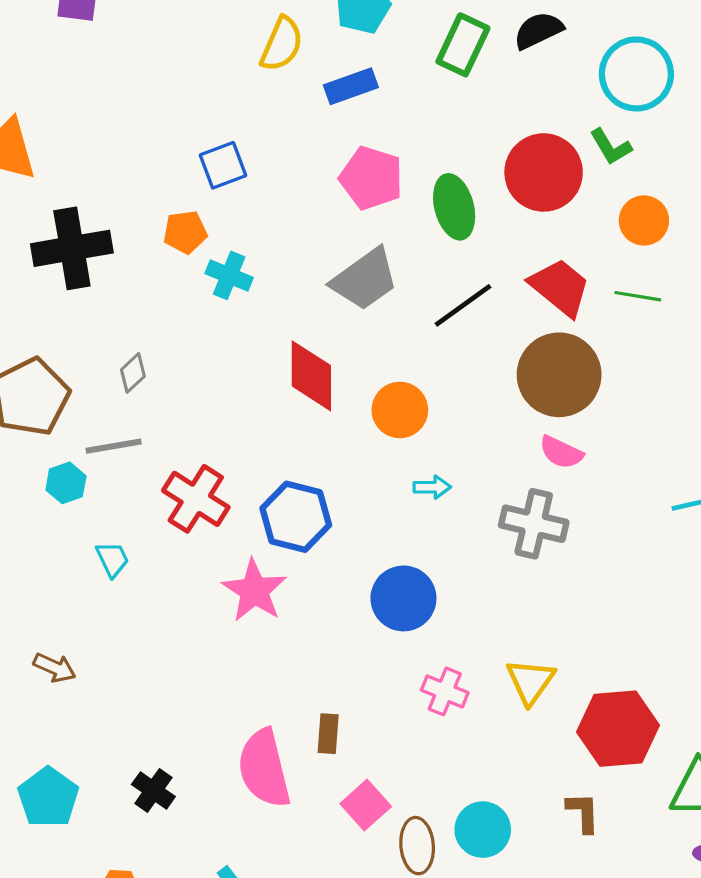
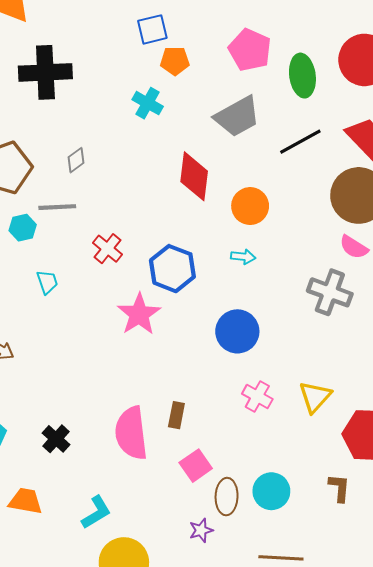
orange pentagon: (185, 232) -> (175, 61), moved
cyan arrow: (432, 487) -> (243, 257), moved
red cross: (196, 499) -> (107, 249), size x0.7

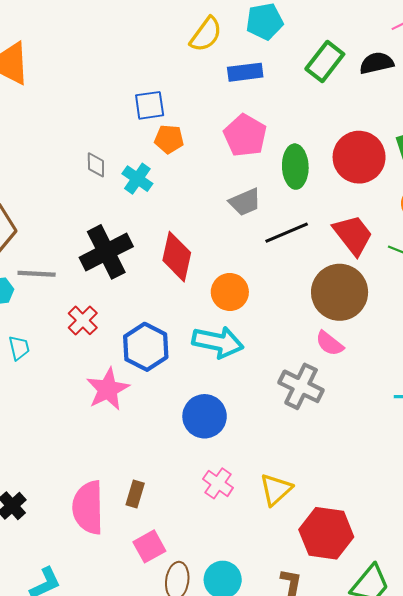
black cross: (45, 72) -> (106, 252), moved, turned -30
gray trapezoid: (237, 116) -> (245, 202), moved, size x0.7
gray diamond: (76, 160) -> (96, 165), moved, turned -60
cyan arrow: (243, 257) -> (218, 342), size x2.0

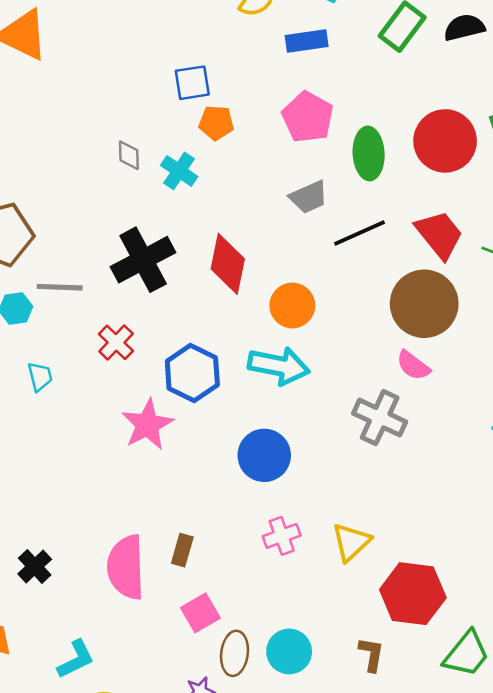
pink cross: (218, 483) -> (282, 536), turned 36

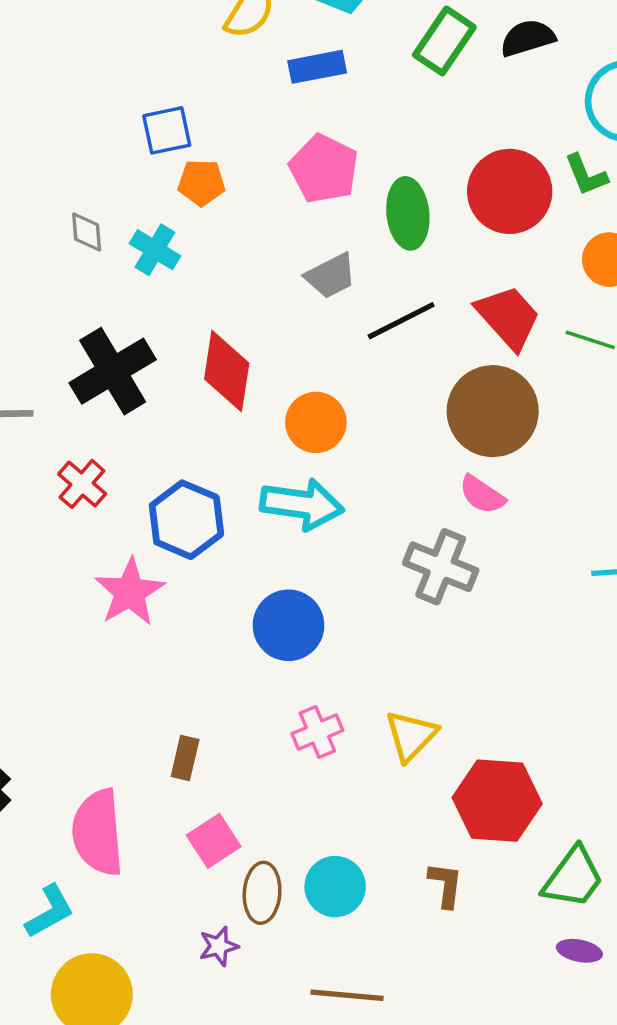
pink semicircle: (126, 567) -> (98, 832), moved

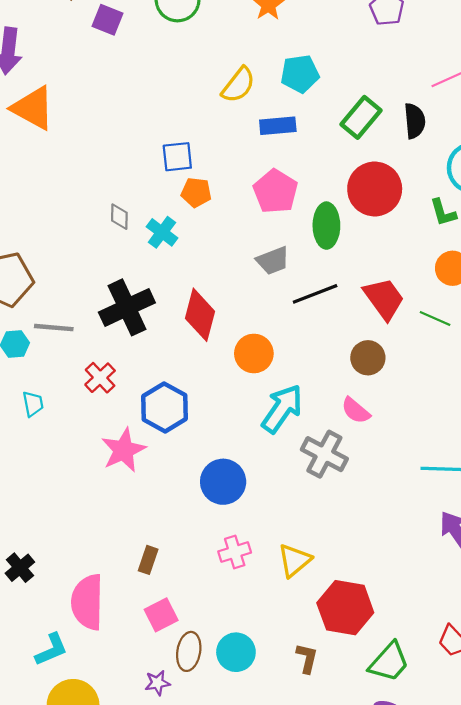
black semicircle: (528, 38) -> (415, 121), turned 96
red circle: (510, 191) -> (375, 189), moved
brown circle: (493, 411) -> (368, 358), size x0.6
cyan arrow: (302, 504) -> (282, 409), moved, turned -69

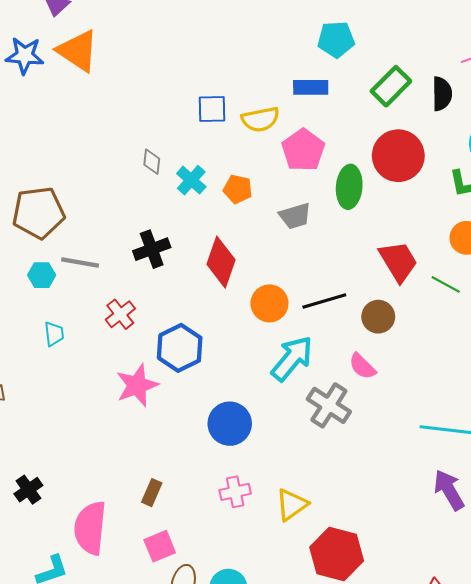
yellow semicircle: (238, 85) -> (260, 119), moved, turned 36
orange pentagon: (196, 192) -> (238, 189), moved
black line: (315, 294) -> (324, 301), moved
black cross: (127, 307) -> (152, 249), size x0.7

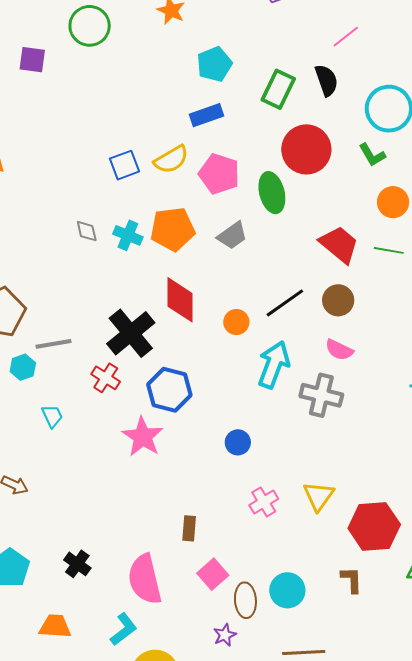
orange pentagon: (238, 189) -> (172, 229), size x1.6
black cross: (152, 249) -> (131, 333), moved, size x1.4
orange circle: (269, 303) -> (236, 322), size x0.7
blue circle: (230, 424) -> (238, 442), size x0.6

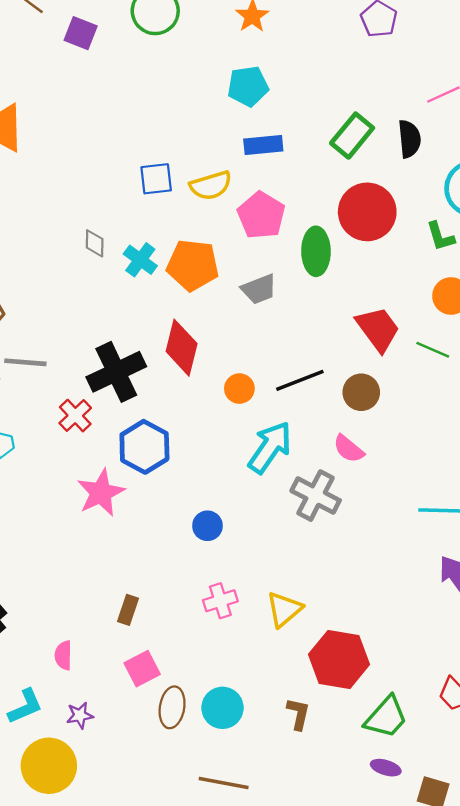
cyan pentagon: (214, 64) -> (248, 86), moved
pink semicircle: (145, 579) -> (63, 655), size x0.5
purple star: (225, 635) -> (80, 715), moved

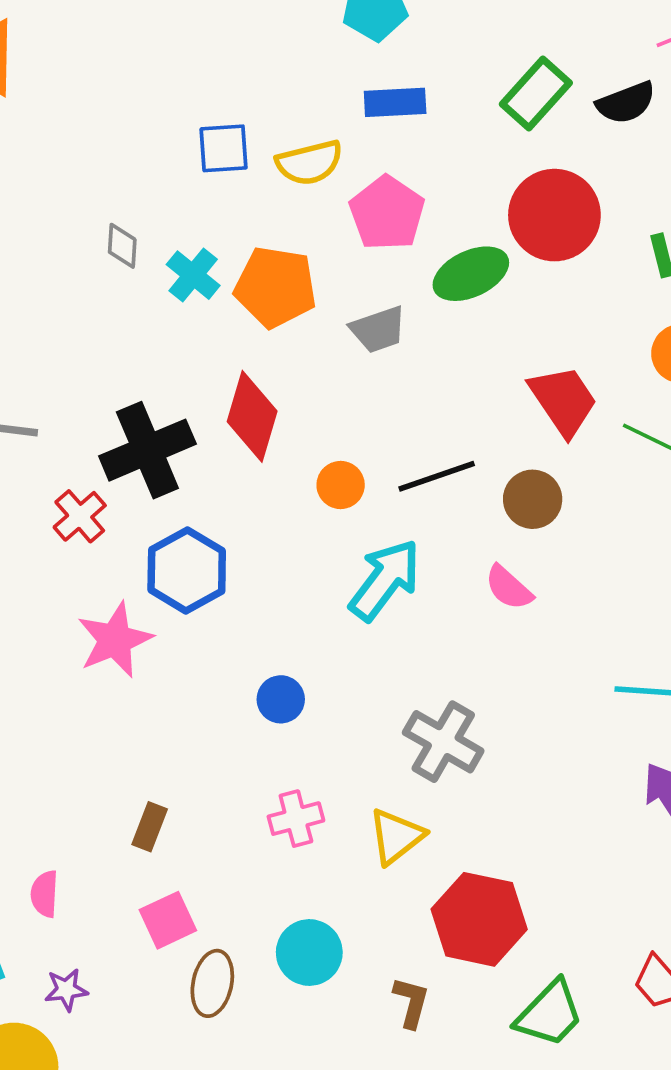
black semicircle: (409, 139) -> (626, 103), turned 72
green ellipse: (316, 251) -> (471, 274), turned 63
gray cross: (316, 496) -> (443, 742), moved
cyan circle: (222, 708) -> (309, 952), moved

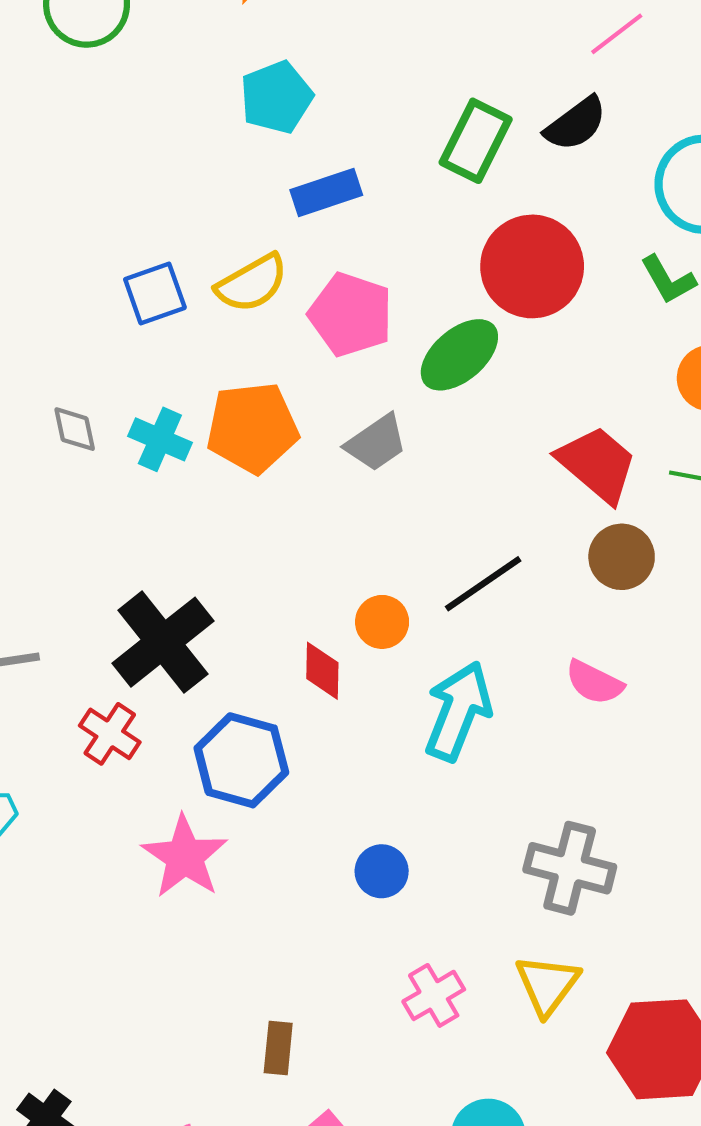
red diamond: (252, 416) -> (322, 671), moved, size x0.6
brown circle: (533, 499) -> (622, 557), moved

